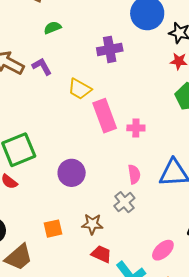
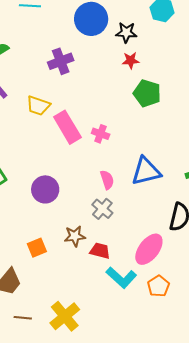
pink cross: (136, 128) -> (101, 134), turned 30
pink ellipse: (163, 250) -> (149, 249), size x1.4
red trapezoid: (101, 254) -> (100, 251), moved

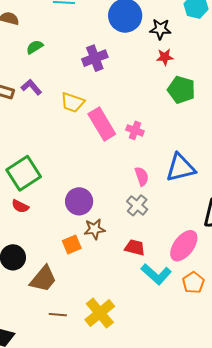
purple circle: (45, 189) -> (79, 201), moved
brown star: (75, 236) -> (95, 229), moved

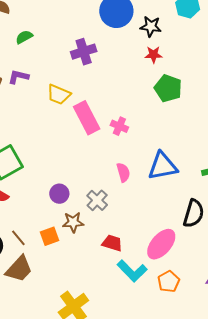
purple L-shape: (31, 87) -> (18, 77), turned -40
purple circle: (79, 201) -> (59, 194), size x0.7
gray cross: (137, 205) -> (97, 200), moved
brown line: (58, 315) -> (18, 238), moved, turned 42

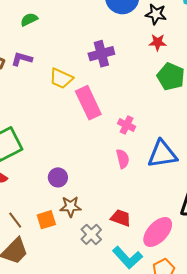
purple cross: (84, 52) -> (101, 54), moved
pink cross: (119, 126) -> (127, 125), moved
gray cross: (97, 200) -> (91, 234), moved
red trapezoid: (112, 243) -> (121, 218), moved

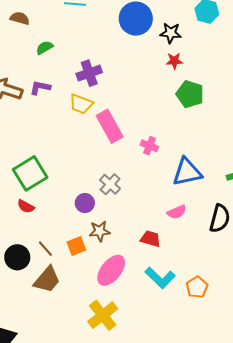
purple cross: (101, 54) -> (89, 73), moved
pink semicircle: (123, 159) -> (177, 212), moved, turned 84
pink ellipse: (158, 232) -> (111, 270), moved
gray cross: (91, 234) -> (110, 184), moved

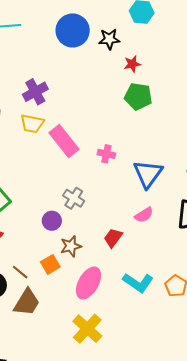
red star: (174, 61) -> (132, 64), moved
blue triangle: (187, 172) -> (148, 174), turned -32
red trapezoid: (150, 239) -> (113, 238), moved, turned -60

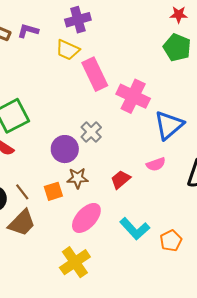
pink cross: (106, 154) -> (133, 96), size x1.8
purple circle: (52, 221) -> (65, 149), size x1.4

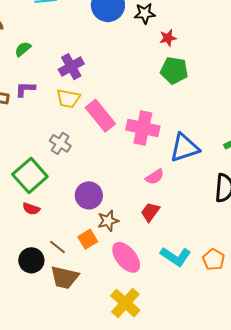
blue triangle: (169, 125) -> (184, 148), turned 36
gray cross: (91, 132) -> (60, 143), moved
pink semicircle: (156, 164) -> (155, 177), moved
pink ellipse: (86, 218) -> (126, 257), turned -68
brown trapezoid: (22, 223) -> (64, 277), turned 72

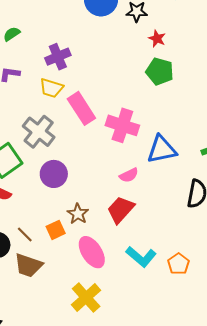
red star: (168, 38) -> (157, 39), turned 30
gray cross: (60, 143) -> (39, 132), size x1.5
purple circle: (89, 195) -> (54, 174), moved
red trapezoid: (150, 212) -> (121, 210), size x1.4
brown star: (108, 221) -> (78, 214), turned -30

